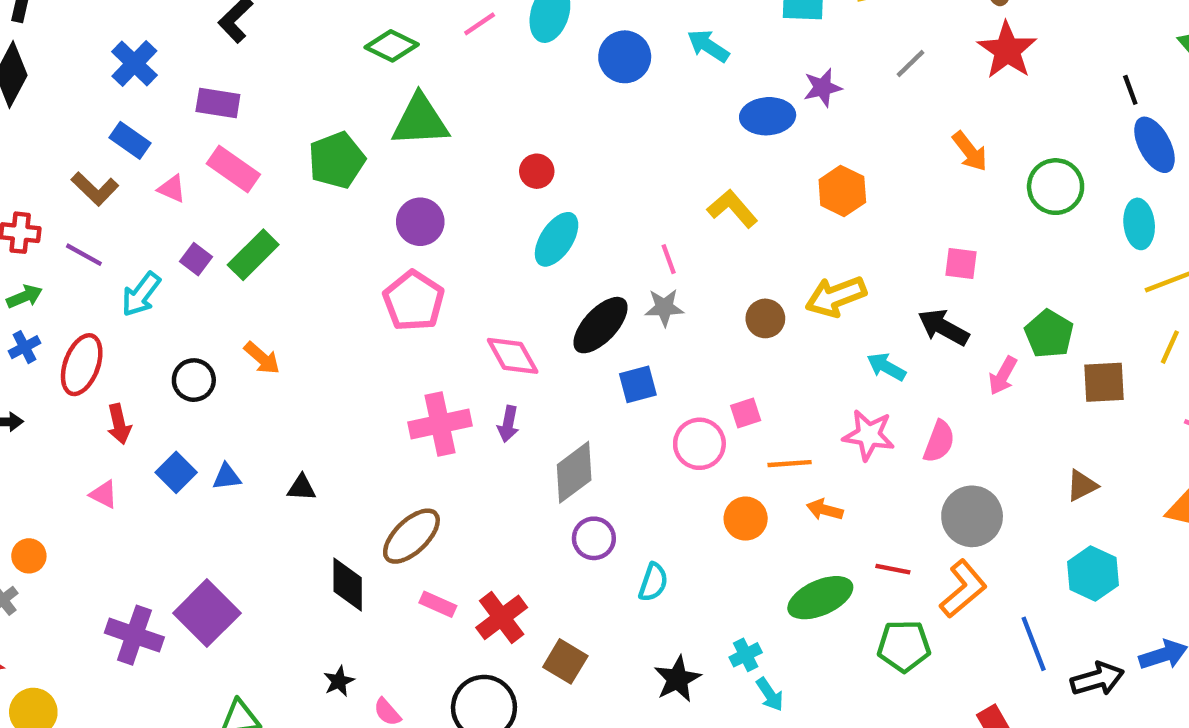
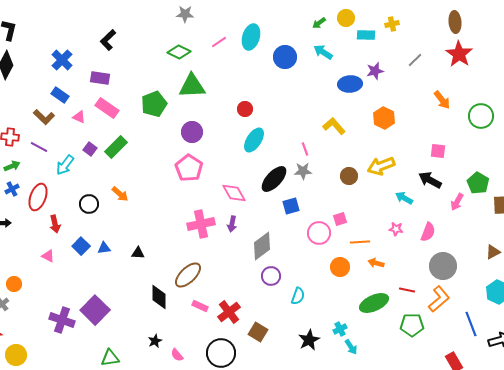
pink star: (869, 435) -> (396, 229), size x0.6

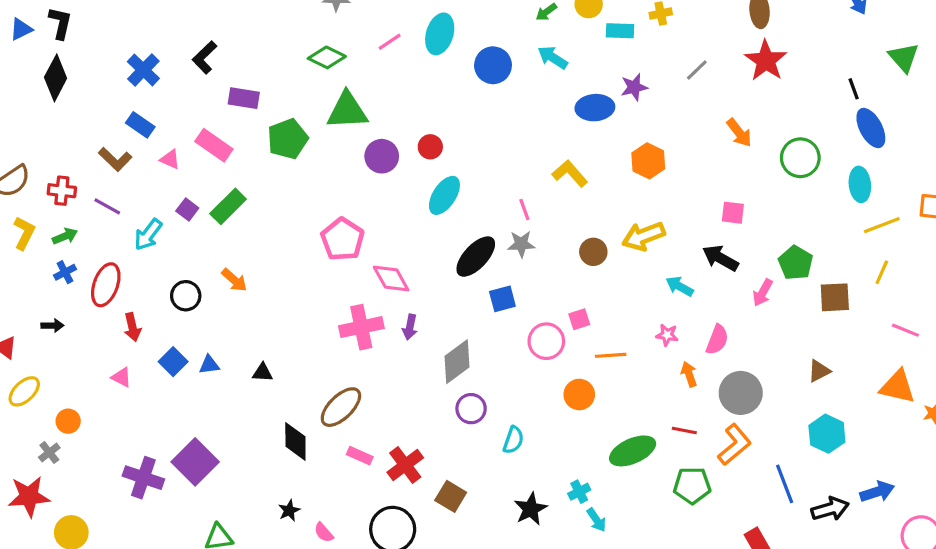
black L-shape: (108, 40) -> (205, 57), moved
purple rectangle: (100, 78) -> (244, 98), moved
purple circle: (192, 132) -> (382, 156), moved
pink diamond: (234, 193) -> (391, 278), moved
orange arrow: (376, 263) -> (689, 374), moved, turned 56

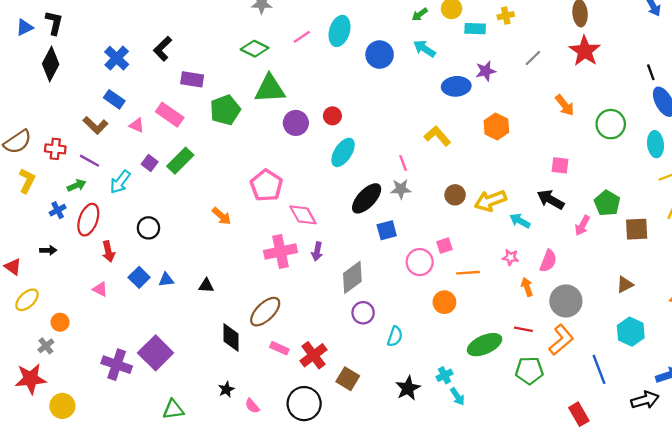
green arrow: (65, 236) -> (77, 185), moved
yellow arrow: (644, 236) -> (490, 201), moved
orange arrow: (234, 280) -> (222, 216), moved
black arrow: (830, 509) -> (645, 400), moved

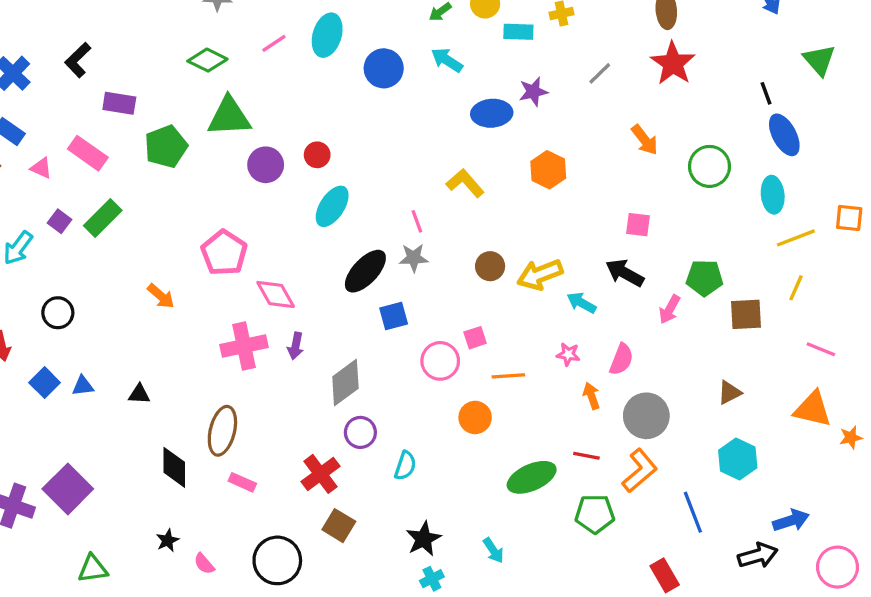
green pentagon: (607, 203) -> (705, 278), turned -30
brown ellipse: (265, 312) -> (222, 431), turned -32
red cross: (314, 355) -> (320, 474), moved
cyan cross: (444, 375) -> (432, 579), moved

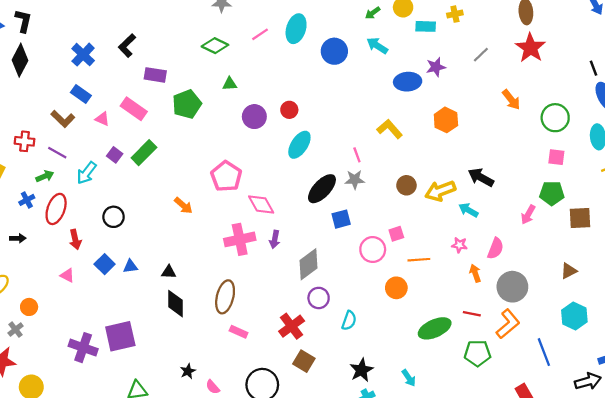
green triangle: (229, 117) -> (230, 84), size x0.5
pink square: (638, 225) -> (556, 157), moved
black arrow: (625, 273) -> (481, 177), moved
black diamond: (174, 467) -> (175, 304), moved
purple square: (68, 489) -> (120, 336), turned 32

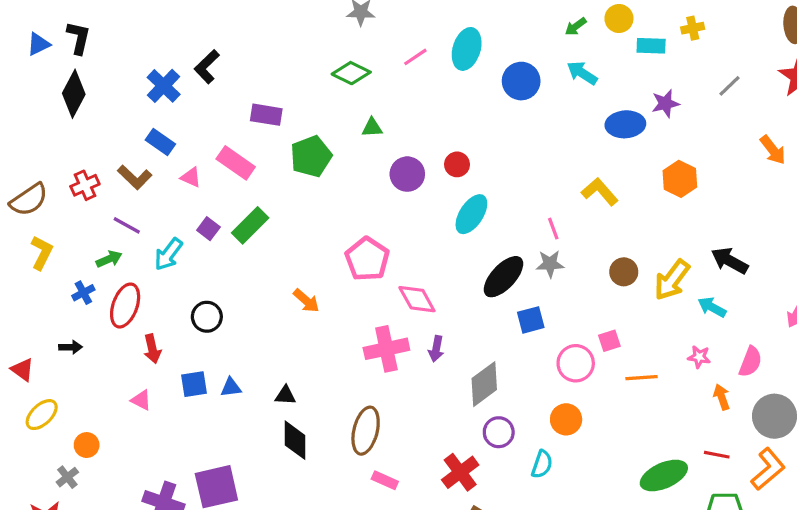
black L-shape: (127, 46) -> (207, 67), moved
red cross: (25, 141) -> (85, 185), moved, turned -30
yellow arrow: (440, 191) -> (672, 280), turned -32
blue square: (105, 264) -> (194, 384), turned 36
orange circle: (396, 288) -> (566, 419), moved

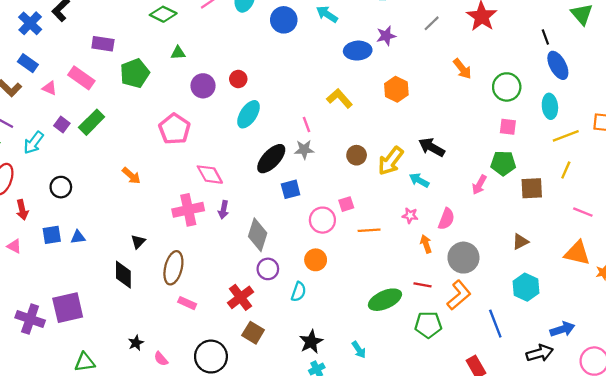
pink pentagon: (367, 259) -> (175, 129), moved
gray diamond: (484, 384) -> (258, 235), turned -36
black triangle: (285, 395) -> (138, 242), moved, turned -49

